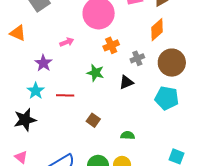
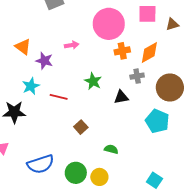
orange diamond: (157, 30) -> (149, 52), moved
orange triangle: (18, 33) -> (23, 47), moved
orange cross: (111, 45) -> (122, 51), moved
purple star: (43, 63) -> (44, 61), turned -30

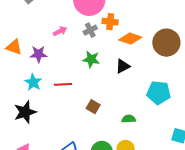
orange cross: (122, 51) -> (110, 22), turned 35
orange diamond: (149, 52) -> (130, 39), moved, turned 65
gray cross: (137, 76) -> (90, 30), moved
cyan pentagon: (157, 121) -> (159, 93), moved

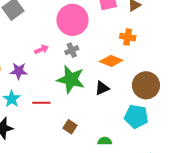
orange cross: (110, 22) -> (128, 37), moved
brown circle: (166, 43) -> (146, 85), moved
green star: (91, 59) -> (71, 79), size x1.6

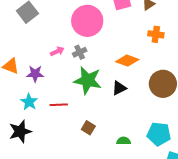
orange cross: (128, 37) -> (156, 34), moved
gray cross: (72, 50) -> (80, 52), moved
cyan pentagon: (136, 117) -> (159, 134), moved

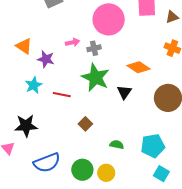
black triangle: (119, 88) -> (124, 92), turned -42
black star: (20, 131) -> (26, 126), moved
cyan pentagon: (159, 134) -> (153, 146), turned -30

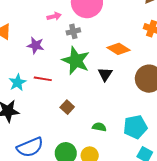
pink arrow: (72, 42) -> (54, 16), moved
purple star: (46, 59) -> (36, 45), moved
cyan star: (34, 85) -> (18, 82), moved

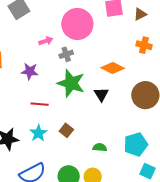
cyan star: (18, 82) -> (38, 133), moved

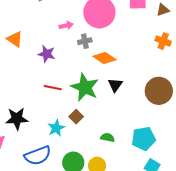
orange diamond: (113, 68) -> (104, 58), moved
green star: (71, 83) -> (85, 87), moved
cyan star: (38, 133) -> (56, 128), moved

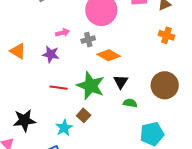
pink arrow: (66, 25) -> (62, 33), moved
orange triangle: (15, 39) -> (18, 51), moved
green semicircle: (108, 138) -> (130, 103), moved

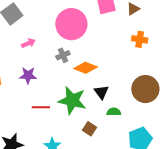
pink arrow: (62, 33) -> (28, 43), moved
brown square: (84, 115) -> (90, 129), moved

